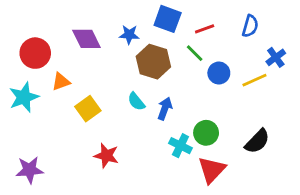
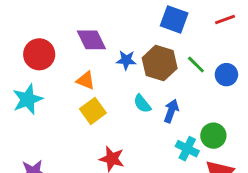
red line: (205, 29) -> (225, 19), moved
blue star: (129, 35) -> (126, 60), moved
green line: (195, 53) -> (196, 64), moved
orange triangle: (61, 82) -> (86, 80), moved, turned 42

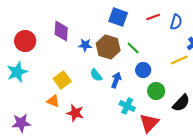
purple diamond: (91, 40) -> (61, 31), turned 30
blue circle: (226, 75) -> (143, 70), moved
orange triangle: (86, 80) -> (53, 101), moved
green circle: (213, 136) -> (156, 91), moved

